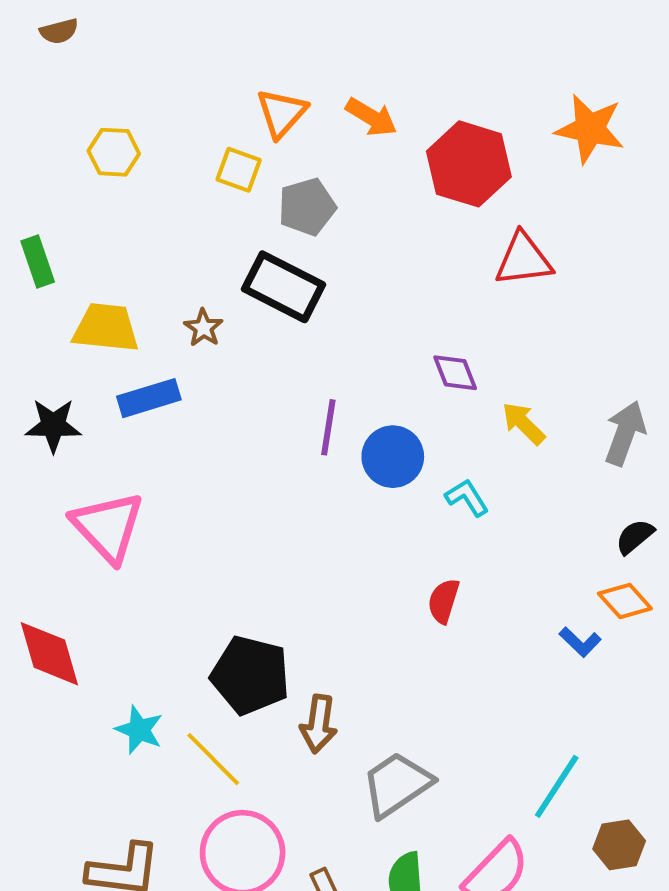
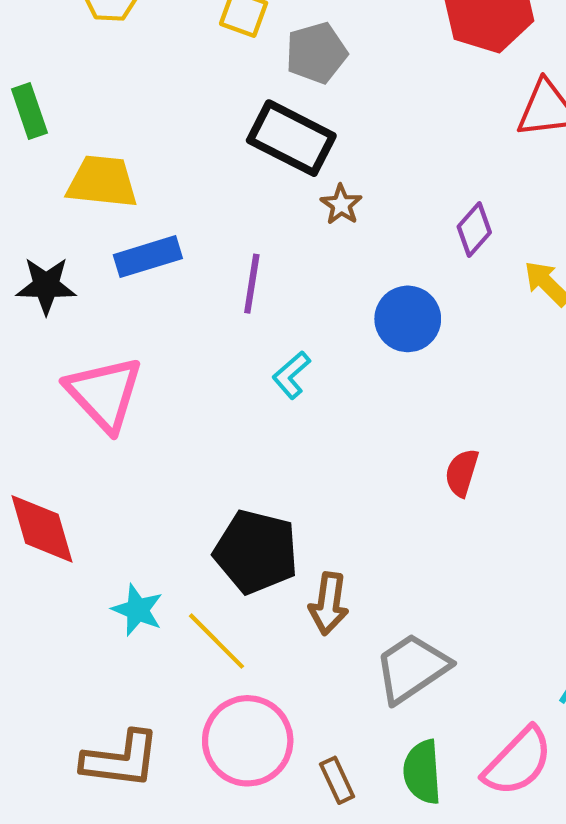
brown star: (204, 328) -> (341, 205), moved
purple diamond: (455, 373) -> (474, 230), turned 63
purple line: (328, 427) -> (252, 284), moved
cyan L-shape: (467, 498) -> (291, 375), moved, turned -99

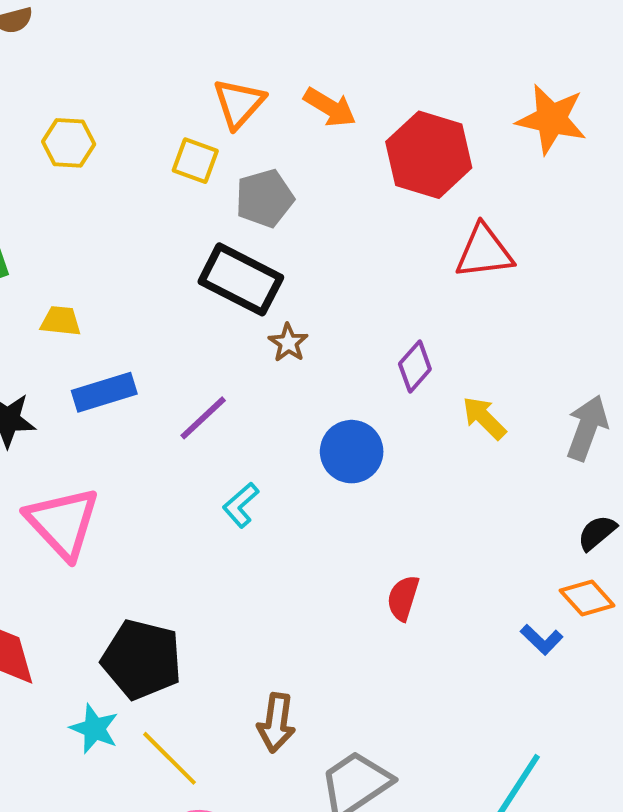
yellow trapezoid: (102, 182) -> (61, 321), size x0.6
purple line: (252, 284) -> (203, 418), turned 38
black pentagon: (256, 552) -> (142, 659), moved

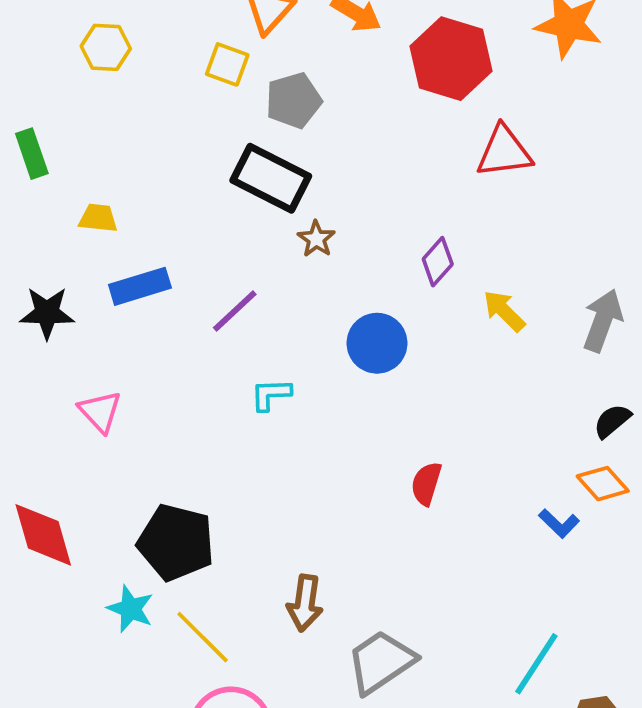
cyan L-shape: (241, 505) -> (271, 394), turned 39
pink triangle: (63, 523) -> (100, 411), size x0.6

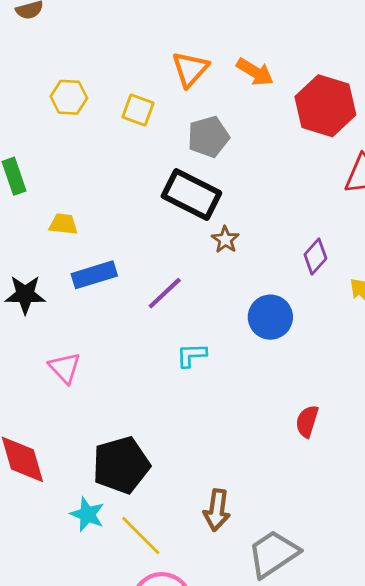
yellow square: (227, 64) -> (138, 110), moved
black pentagon: (176, 542) -> (121, 465), turned -30

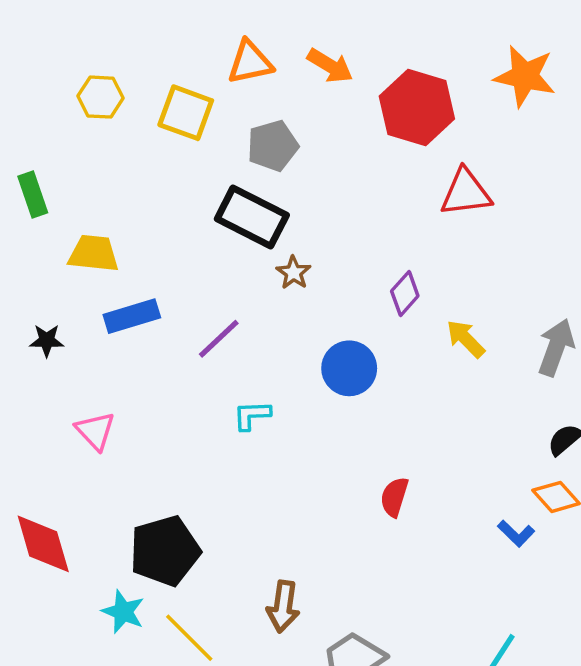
orange triangle: (190, 69) -> (250, 62), turned 36
yellow square: (138, 110) -> (186, 113), size x1.4
yellow trapezoid: (63, 224) -> (94, 254), size x1.4
black star: (25, 295) -> (47, 340), size x0.7

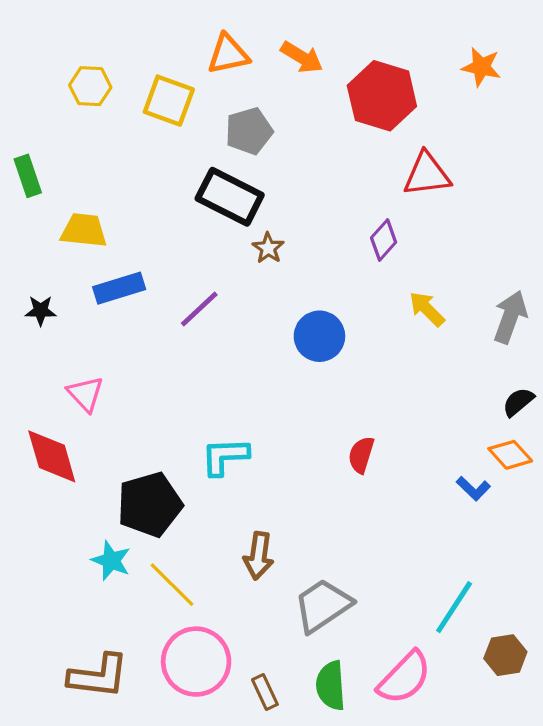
orange star: (525, 76) -> (481, 67), size x0.7
purple diamond: (405, 294) -> (384, 240), moved
cyan L-shape: (252, 415) -> (225, 456), moved, size x1.4
red diamond: (43, 544) -> (52, 456), moved

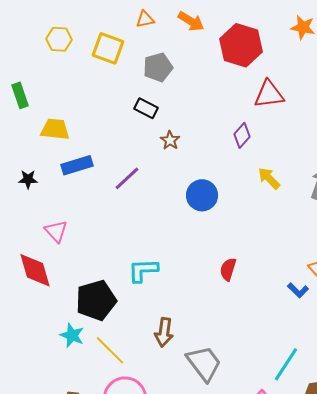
orange triangle: (228, 54) -> (145, 19), size x0.7
black rectangle: (230, 197) -> (146, 108), size x0.6
gray trapezoid: (323, 605) -> (204, 363), turned 87

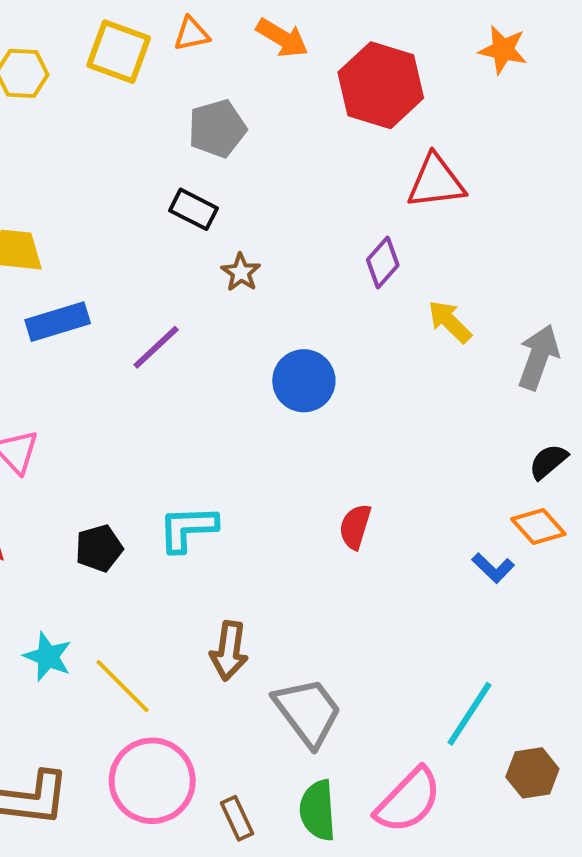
yellow square: (108, 48) -> (119, 52), moved
yellow arrow: (269, 178) -> (450, 322), moved
black pentagon: (96, 300) -> (99, 548), moved, size x0.6

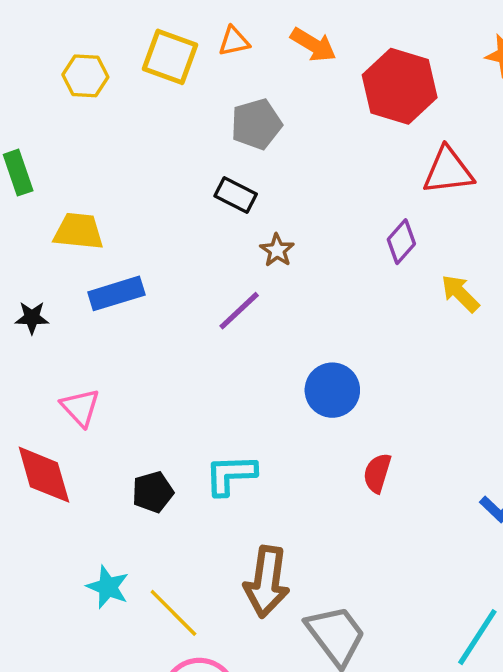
purple line: (156, 347) -> (239, 311), moved
blue circle: (304, 381) -> (332, 390), moved
brown arrow: (229, 651) -> (267, 582), size x1.4

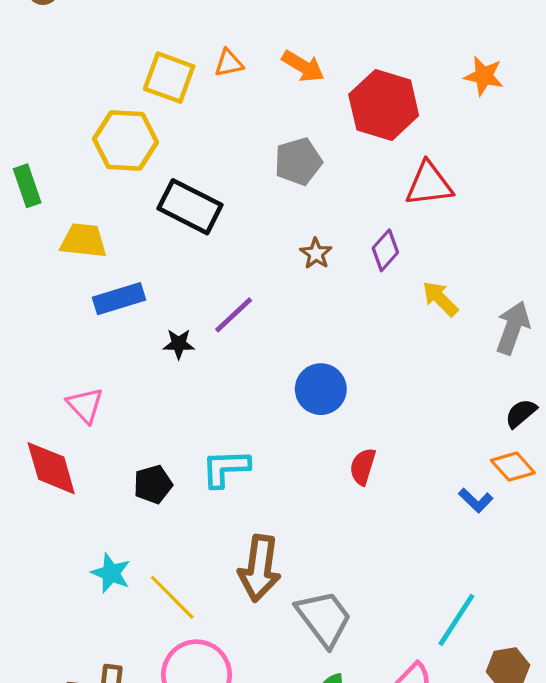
yellow hexagon: (85, 76) -> (125, 141), moved, size x1.5
gray pentagon: (256, 124) -> (298, 162), moved
black rectangle: (236, 195) -> (190, 207), moved, size x1.6
brown star: (277, 250) -> (316, 254), moved
black star: (32, 318) -> (179, 344), moved

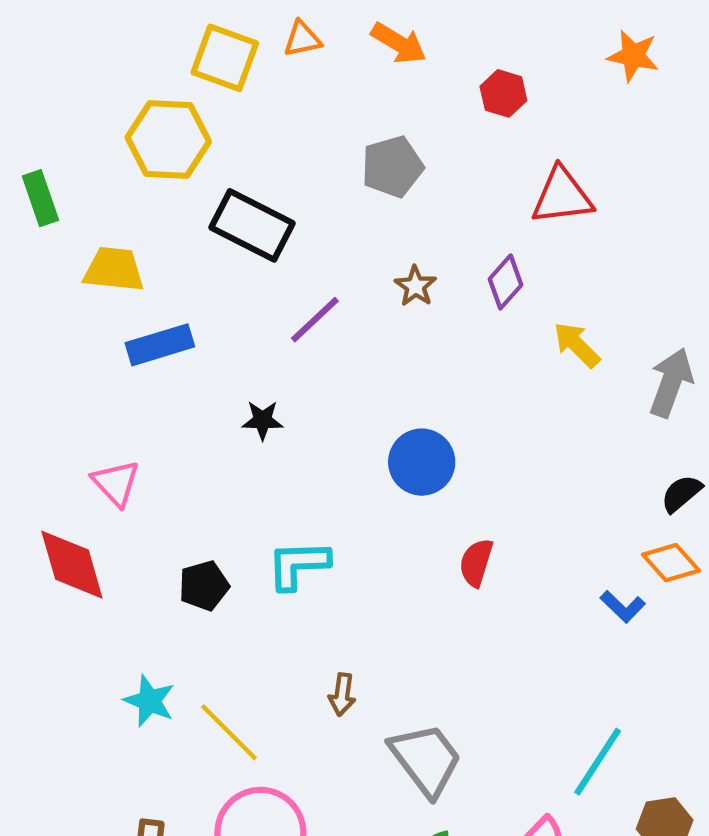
red hexagon: (384, 105) -> (503, 93), size x0.5
purple line: (234, 315) -> (315, 320), moved
black star: (179, 344) -> (263, 420), moved
brown arrow: (259, 568) -> (342, 695), size x0.5

